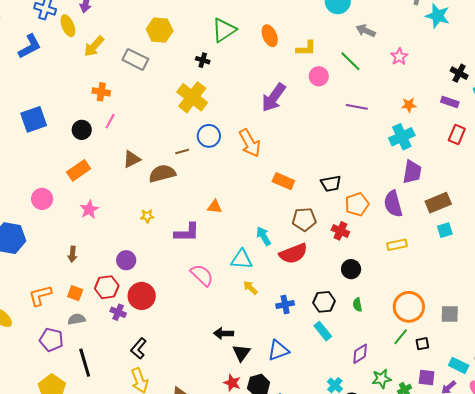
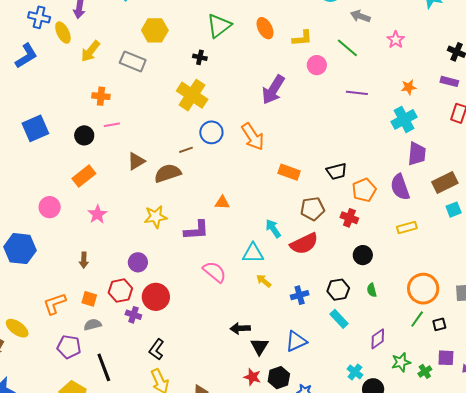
pink line: (110, 121) -> (112, 125), turned 56
yellow star: (147, 216) -> (156, 217), size x1.6

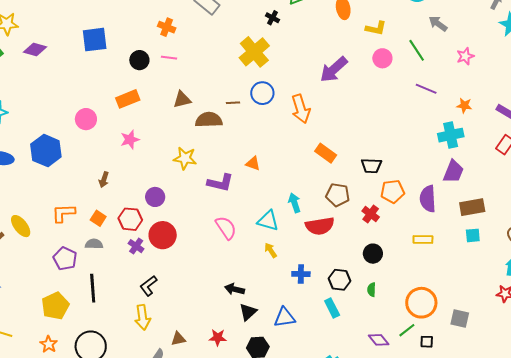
purple line: (357, 93) -> (426, 89), moved
purple diamond: (378, 339) -> (379, 340), moved, turned 70
red star: (252, 377) -> (218, 338), moved, turned -30

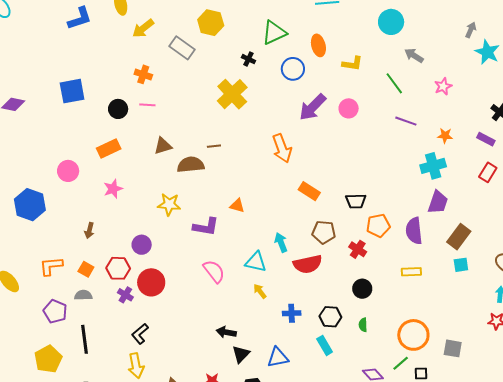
pink circle: (382, 58) -> (349, 108), moved
blue circle: (262, 93) -> (293, 69), moved
brown rectangle: (472, 207) -> (459, 237), turned -40

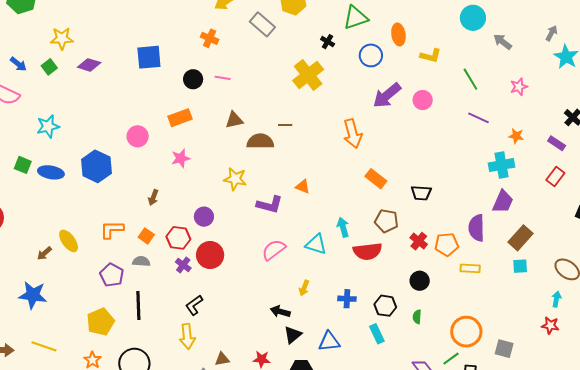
gray arrow: (414, 55) -> (503, 42), moved
orange cross: (143, 74) -> (210, 38), moved
orange pentagon: (378, 226) -> (447, 244), moved
pink semicircle: (214, 271) -> (274, 250), turned -95
yellow arrow: (260, 291) -> (304, 288), moved, turned -126

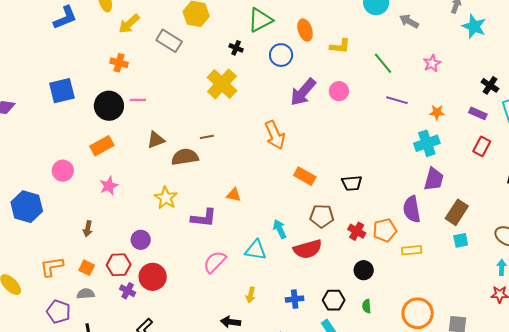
black circle: (193, 79) -> (109, 106), size x1.5
yellow star: (235, 179) -> (166, 198), turned 30

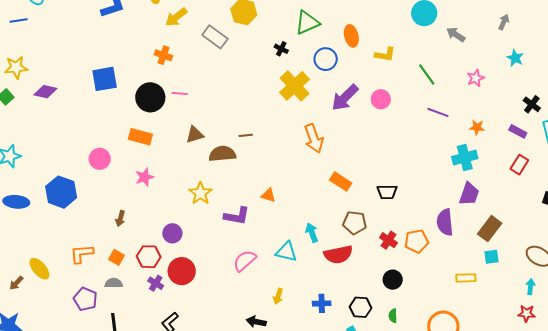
cyan star: (474, 26) -> (515, 58), moved, size x0.7
yellow cross: (222, 84) -> (295, 86), moved
orange rectangle: (102, 146) -> (140, 137), turned 40
yellow rectangle: (412, 250) -> (466, 278), moved

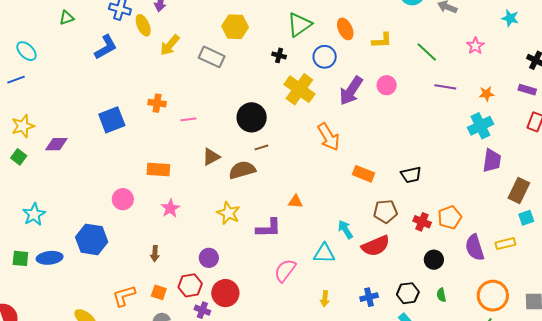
orange cross: (163, 55) -> (157, 103), moved
black circle: (150, 97) -> (252, 117), moved
purple semicircle: (445, 222) -> (475, 247), moved

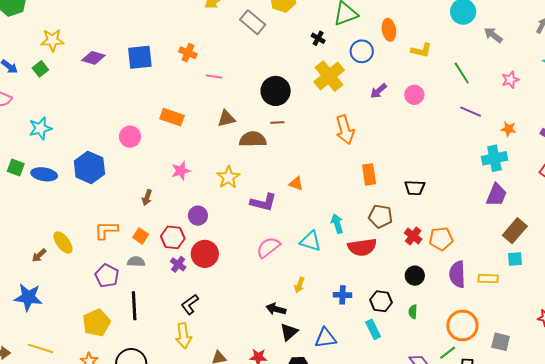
purple arrow: (351, 91) -> (379, 91), size x0.6
purple diamond: (56, 144) -> (93, 58), moved
orange rectangle: (364, 174) -> (369, 174), turned 45
pink star: (170, 208) -> (181, 171), moved

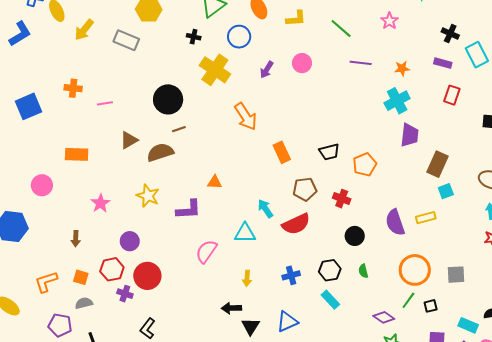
orange pentagon: (441, 239) -> (365, 165), moved

